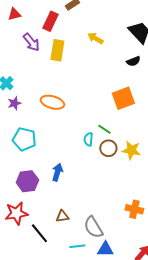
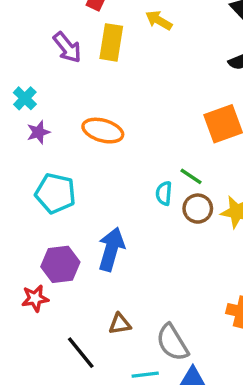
yellow arrow: (95, 38) -> (159, 20), moved
purple arrow: (31, 42) -> (67, 47), moved
blue arrow: (57, 172) -> (111, 249), size x1.4
red star: (16, 213) -> (35, 298), moved, size x0.7

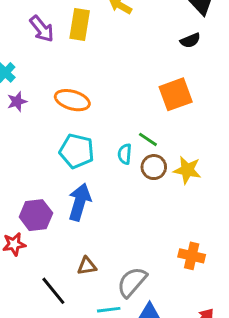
cyan pentagon: (55, 193) -> (77, 151), moved
gray semicircle: (172, 342) -> (132, 282), turned 72

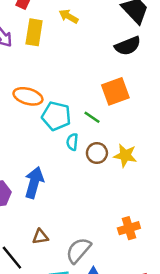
black semicircle: (190, 40) -> (128, 46), size x1.5
green line: (148, 139) -> (92, 117), moved
cyan pentagon: (77, 151) -> (56, 116), moved
orange cross: (192, 256) -> (129, 228), turned -30

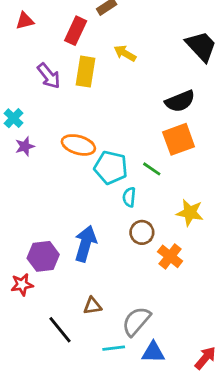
black semicircle: (128, 46) -> (180, 101), moved
brown circle: (97, 153) -> (142, 232), moved
orange cross: (129, 228) -> (170, 256), moved, turned -35

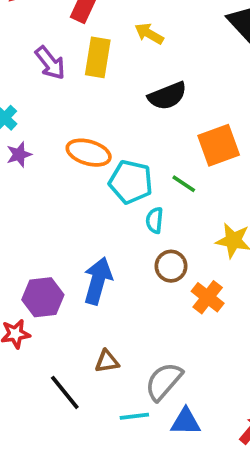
black semicircle: (180, 101) -> (167, 96), moved

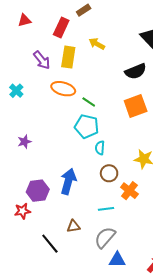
black semicircle: (167, 96) -> (136, 71), moved
orange ellipse: (89, 153) -> (63, 89), moved
purple star: (19, 154) -> (24, 142), moved
green line: (184, 184) -> (89, 102), moved
cyan line: (134, 416) -> (106, 209), moved

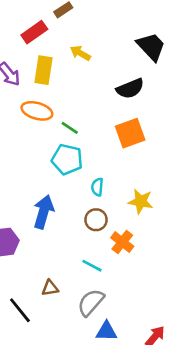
red rectangle: (61, 28) -> (34, 32), turned 30
cyan semicircle: (100, 148) -> (97, 187), moved
blue arrow: (68, 181) -> (44, 212), moved
cyan line: (106, 209) -> (92, 266), turned 35

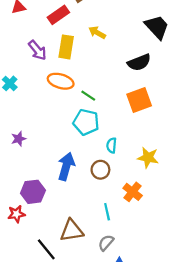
brown circle: (96, 220) -> (100, 170), moved
cyan line: (92, 266) -> (107, 212), turned 49
brown triangle: (50, 288) -> (72, 231), size x1.6
gray semicircle: (91, 302) -> (106, 243), size x0.7

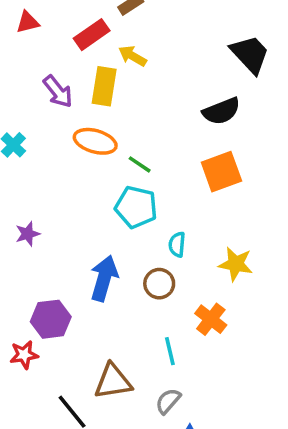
yellow arrow: (97, 33) -> (133, 56), moved

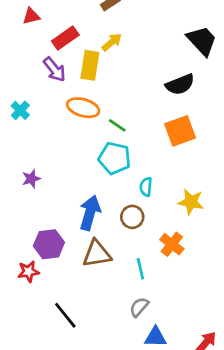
red rectangle: (92, 35) -> (65, 38), moved
yellow arrow: (133, 56) -> (112, 42), turned 110
brown triangle: (113, 381) -> (97, 254), moved

